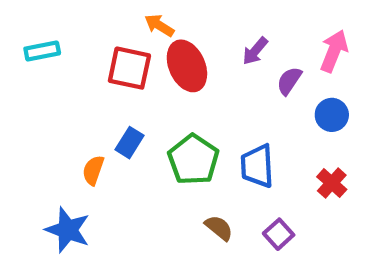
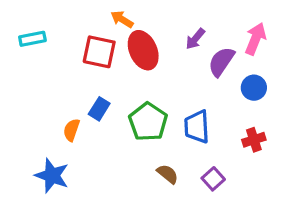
purple semicircle: (289, 81) -> (221, 62), size x1.4
red cross: (332, 183) -> (254, 140), turned 30

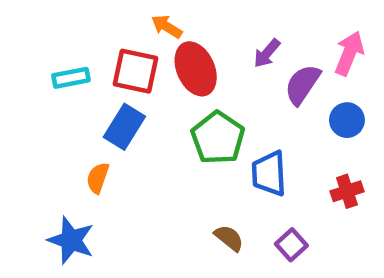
cyan rectangle: (32, 39) -> (71, 78), moved
blue rectangle: (99, 109) -> (124, 127), moved, size x1.4
green pentagon: (148, 122) -> (218, 138), moved

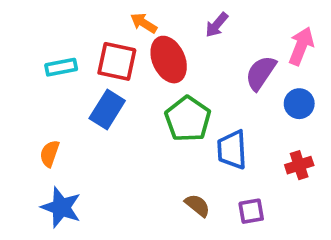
purple arrow: (267, 53) -> (217, 25), moved
orange semicircle: (98, 178) -> (50, 154), moved
purple square: (291, 245) -> (251, 211), turned 32

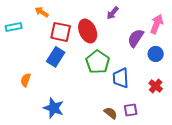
orange arrow: (144, 23) -> (42, 12), moved
cyan rectangle: (61, 67) -> (14, 27), moved
red cross: (299, 165) -> (156, 86), turned -32
brown semicircle: (197, 205) -> (111, 113), moved
blue star: (61, 207) -> (54, 108), moved

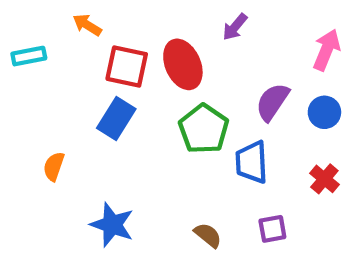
purple semicircle: (136, 38) -> (272, 102), moved
brown semicircle: (111, 113) -> (208, 235), moved

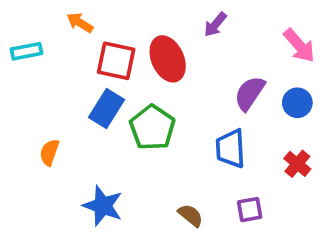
pink arrow: (327, 50) -> (299, 46), turned 117
green pentagon: (204, 129) -> (152, 128), moved

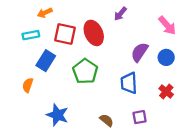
orange arrow: (80, 23) -> (45, 13), turned -56
cyan rectangle: (26, 51) -> (31, 35), moved
blue rectangle: (107, 108) -> (46, 61), moved

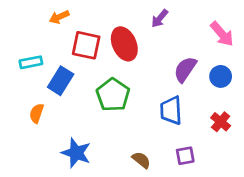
cyan rectangle: (31, 35) -> (31, 62), moved

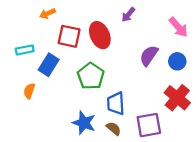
blue trapezoid: (171, 110) -> (116, 103), moved
red cross: (221, 122) -> (177, 98), size x1.6
blue star: (76, 153) -> (84, 123), moved
purple square: (185, 156) -> (149, 125), size x1.6

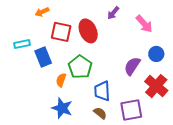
pink arrow: (178, 27) -> (144, 24), moved
purple semicircle: (149, 56) -> (132, 66), moved
blue rectangle: (49, 65) -> (43, 57), turned -54
orange semicircle: (29, 91) -> (61, 80), moved
blue star: (84, 123) -> (62, 108), moved

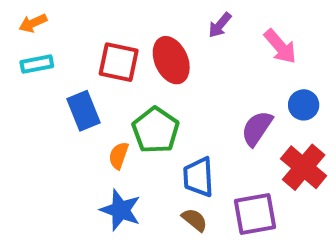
orange arrow: (42, 12) -> (33, 23), moved
cyan rectangle: (22, 44) -> (37, 64), moved

